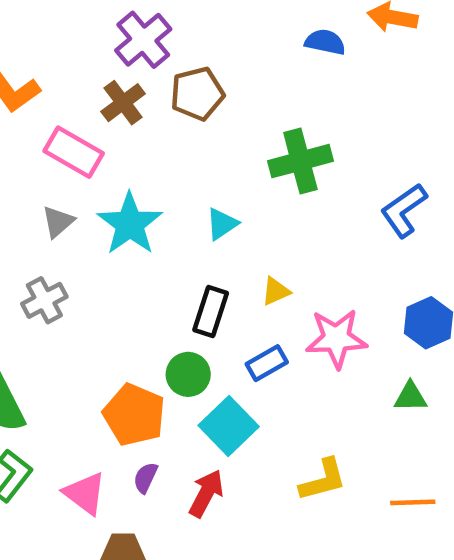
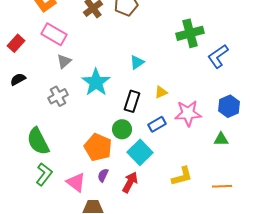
pink rectangle: (74, 152) -> (54, 34), moved
green cross: (300, 161) -> (190, 33), moved
cyan star: (130, 224) -> (96, 82), moved

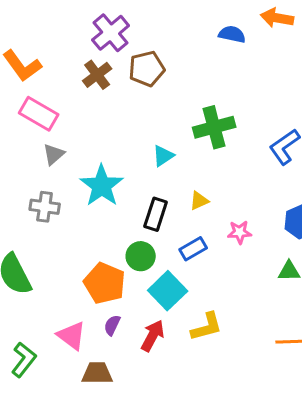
green cross: (190, 33) -> (214, 127), moved
gray cross: (58, 96) -> (45, 207), turned 36
pink star: (188, 113) -> (240, 232), size x0.6
green L-shape: (44, 174) -> (24, 360), moved
yellow L-shape: (182, 176) -> (207, 327), moved

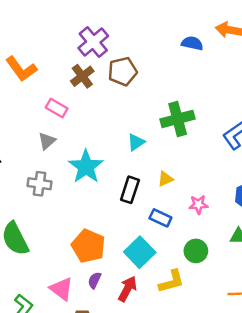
pink rectangle: (39, 114) -> (57, 108), moved, size x0.7
blue rectangle: (193, 249) -> (160, 218), turned 55
green circle: (141, 256) -> (196, 251), moved

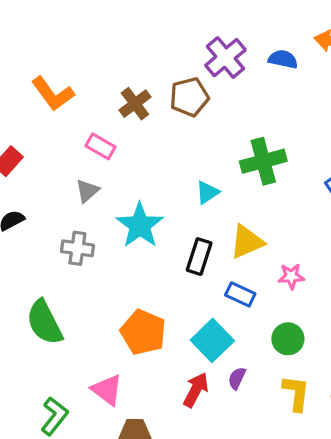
purple cross: (93, 42) -> (225, 58), moved
yellow triangle: (165, 179) -> (247, 242), size x1.6
purple semicircle: (94, 280) -> (237, 378), moved
yellow L-shape: (171, 281) -> (296, 393), moved, turned -68

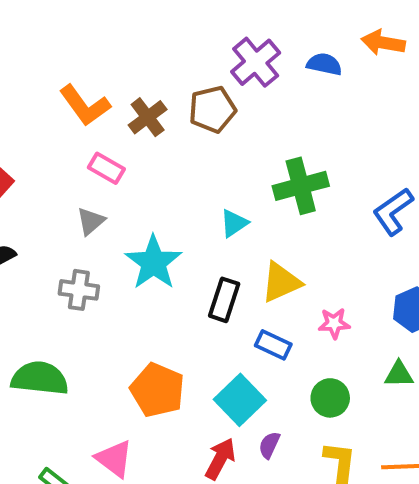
orange L-shape: (53, 94) -> (85, 105), moved
green semicircle: (45, 322) -> (40, 378), turned 123

